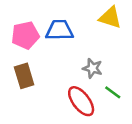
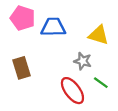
yellow triangle: (110, 18) -> (99, 35), moved
pink pentagon: (25, 35) -> (23, 18), moved, turned 30

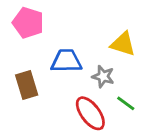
blue trapezoid: (53, 27) -> (66, 61), moved

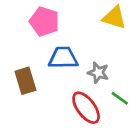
pink pentagon: (28, 23) -> (44, 21), moved
yellow triangle: (123, 44) -> (114, 17), moved

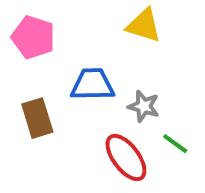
yellow triangle: (114, 17) -> (144, 25), moved
pink pentagon: (44, 21) -> (33, 37), moved

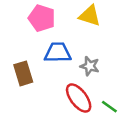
pink pentagon: (33, 37) -> (42, 18), moved
green line: (175, 144) -> (109, 107), moved

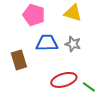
gray star: (90, 66) -> (73, 44), moved
red ellipse: (79, 98) -> (64, 80), turned -70

